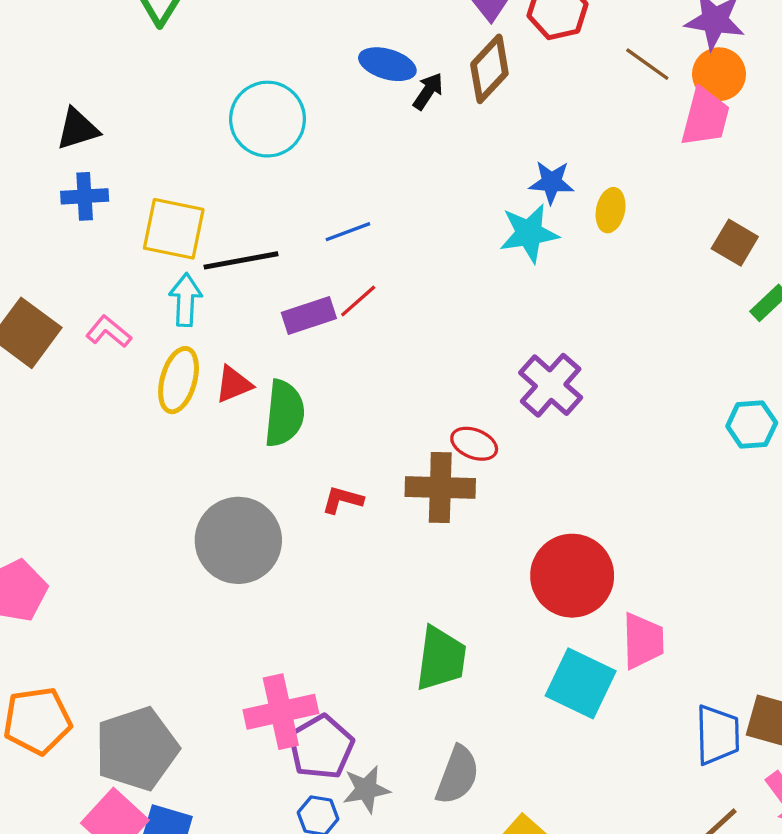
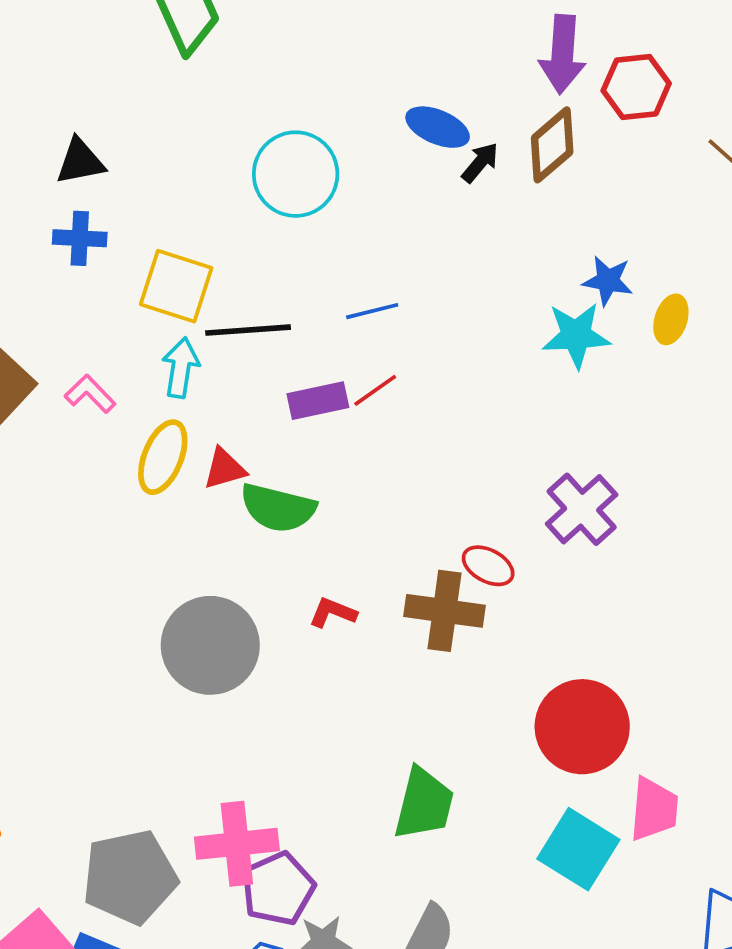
green semicircle: (284, 413) -> (278, 508), turned 92
gray pentagon: (137, 749) -> (130, 877), moved

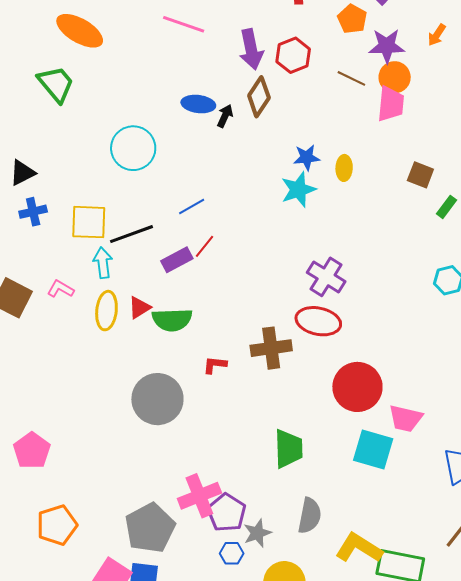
red ellipse: (488, 566) -> (318, 321), moved, size x1.6
pink trapezoid: (654, 809) -> (406, 418), turned 114

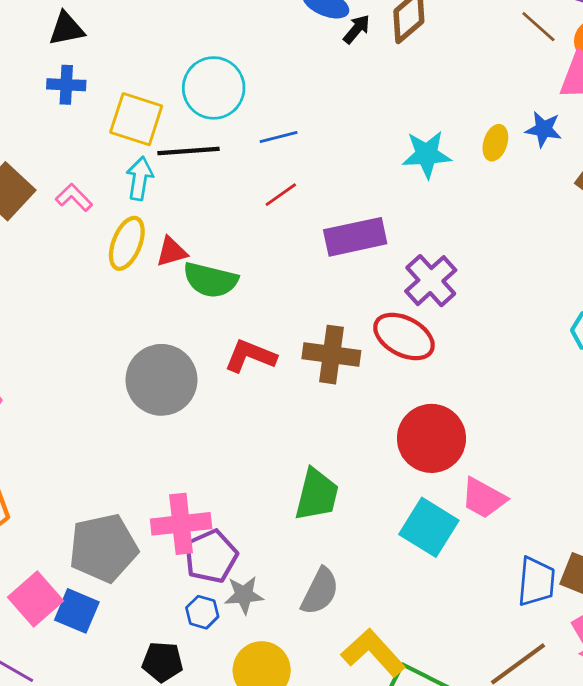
cyan circle: (133, 148) -> (214, 88), moved
blue star: (307, 157) -> (544, 129), moved
purple rectangle: (177, 260) -> (355, 237), moved, size x1.4
red L-shape: (215, 365) -> (250, 356), size x1.5

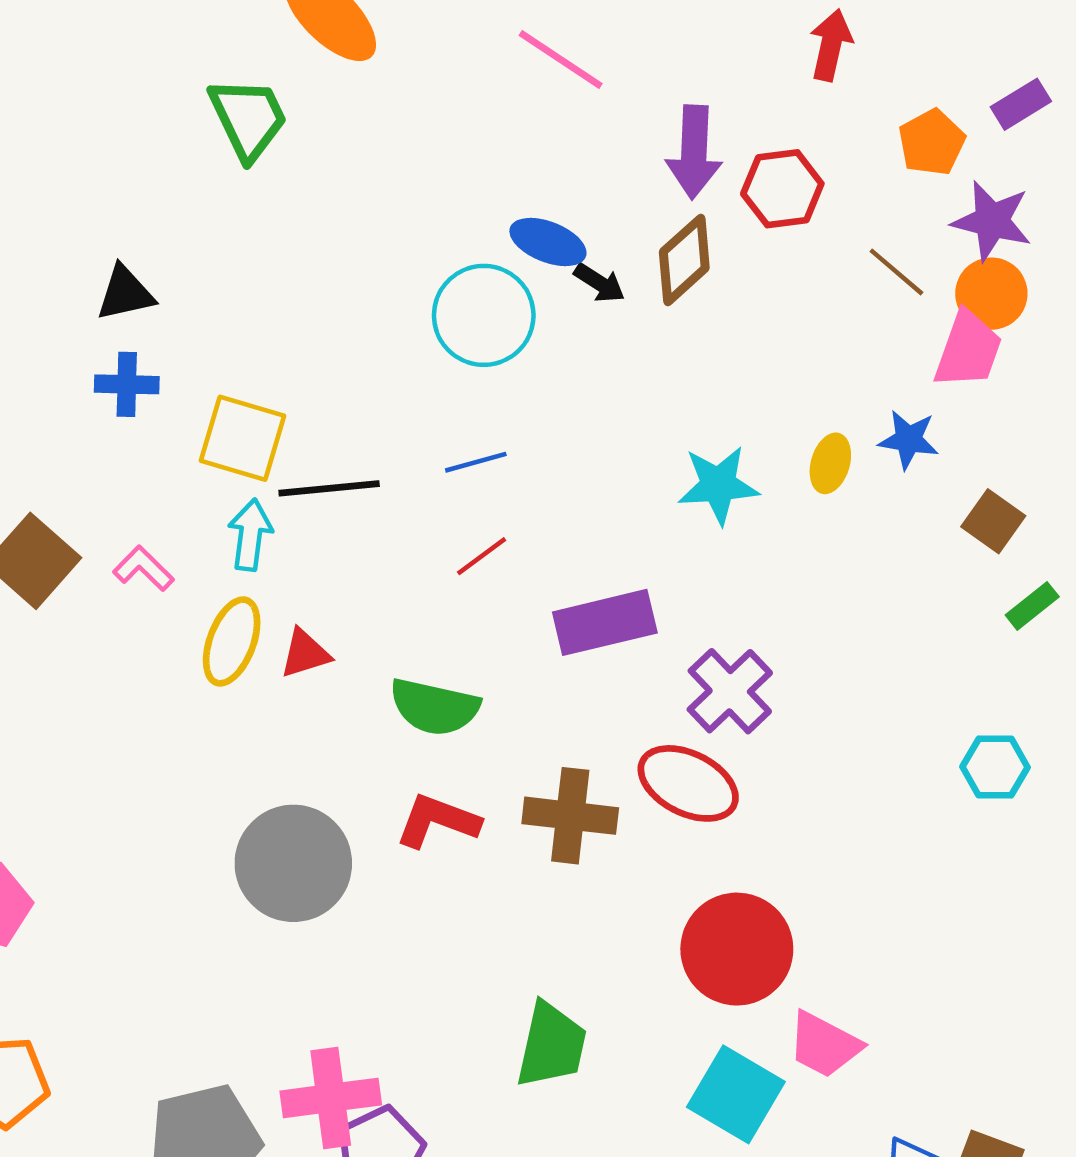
black arrow: (357, 29) -> (599, 283), turned 84
cyan circle: (214, 88) -> (484, 315), moved
green semicircle: (210, 280) -> (434, 707), moved

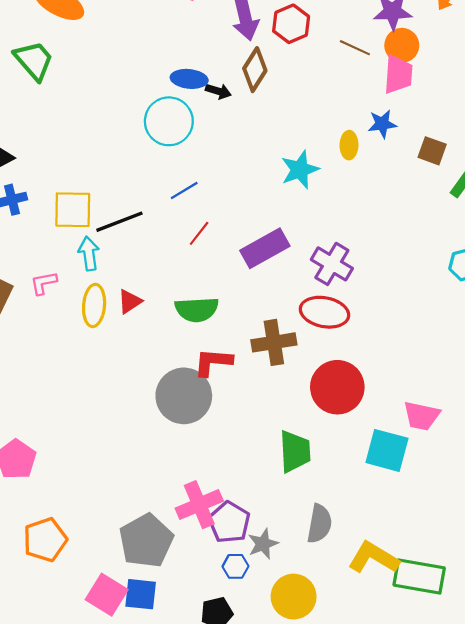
pink L-shape: (143, 568) -> (44, 283), turned -40
gray circle: (293, 863) -> (184, 396), moved
red circle: (737, 949) -> (337, 387), moved

